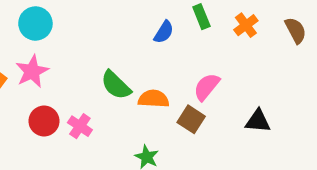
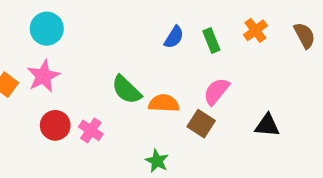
green rectangle: (201, 17) -> (211, 41), moved

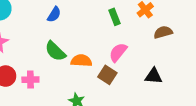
brown semicircle: (305, 35) -> (163, 32), moved, turned -78
blue semicircle: (174, 37) -> (54, 14), moved
pink cross: (91, 130) -> (30, 80), turned -35

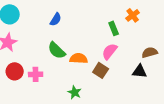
green rectangle: (114, 17) -> (114, 28), moved
brown semicircle: (163, 32) -> (150, 52), moved

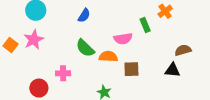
pink semicircle: (110, 51) -> (123, 39), moved, turned -138
brown square: (101, 70) -> (131, 69), turned -35
red circle: (15, 71) -> (39, 88), moved

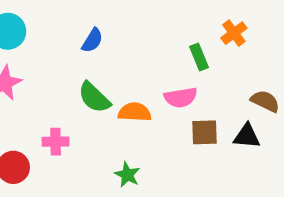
pink semicircle: (123, 39) -> (181, 97), moved
brown semicircle: (183, 50) -> (265, 101), turned 42
brown square: (131, 69) -> (205, 132), moved

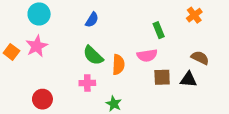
orange cross: (234, 33) -> (194, 15), moved
orange semicircle: (135, 112) -> (118, 65), turned 90
pink cross: (56, 142) -> (87, 83), moved

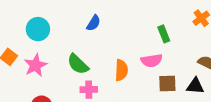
cyan circle: (39, 14) -> (38, 29), moved
pink star: (37, 46) -> (36, 65), moved
green semicircle: (93, 55) -> (78, 64), moved

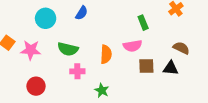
cyan circle: (38, 29) -> (46, 18), moved
green semicircle: (78, 64) -> (68, 49), turned -30
pink star: (36, 65) -> (31, 50), turned 30

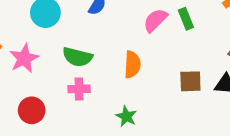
pink semicircle: (132, 46) -> (155, 20), moved, turned 144
pink star: (31, 50) -> (24, 58), turned -30
pink cross: (77, 71) -> (79, 89), moved

